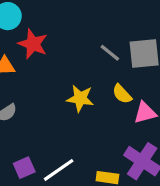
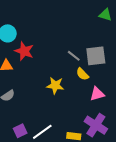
yellow semicircle: (122, 94) -> (82, 74), moved

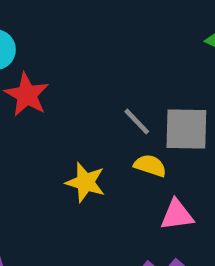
yellow semicircle: (82, 74) -> (150, 166), turned 144

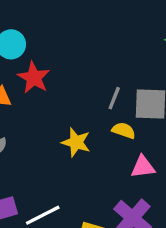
gray line: (137, 122) -> (114, 98), turned 65

